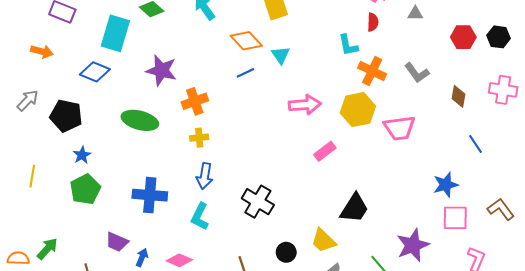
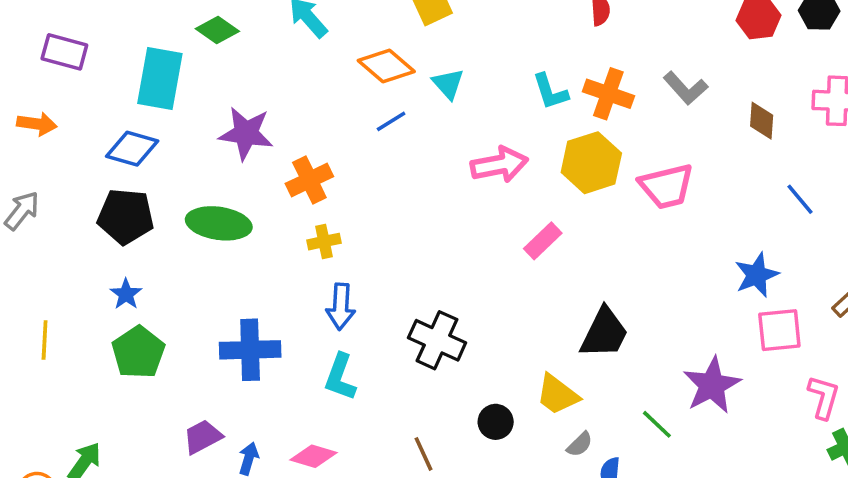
cyan L-shape: (348, 45) -> (550, 92), moved
black pentagon: (66, 116) -> (126, 216), moved
purple trapezoid: (117, 242) -> (203, 437), turned 135

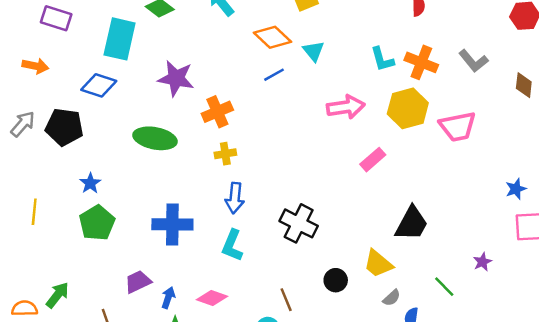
black pentagon: (126, 216) -> (64, 127), moved
blue star: (757, 275) -> (516, 189), size x0.7
purple star: (712, 385) -> (482, 262), size x0.5

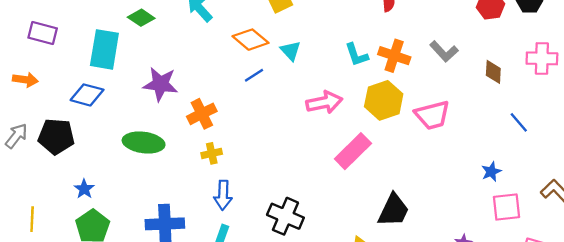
pink rectangle: (373, 160) -> (353, 151), size x1.5

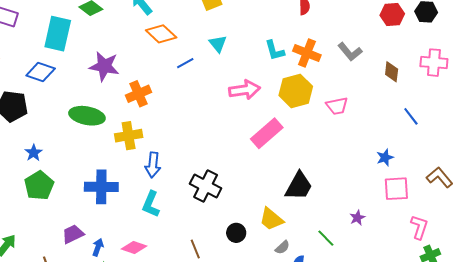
orange diamond: (251, 40) -> (161, 34), moved
pink trapezoid: (432, 115) -> (337, 106), size x0.7
yellow cross: (212, 153) -> (129, 136), moved, size x1.5

